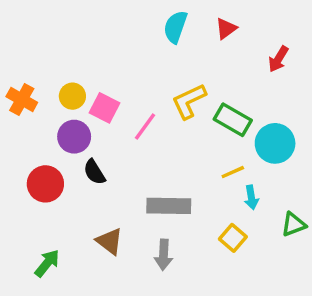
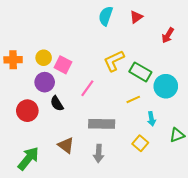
orange cross: (22, 99) -> (13, 60), turned -30
pink line: (145, 127) -> (87, 88), moved
yellow line: (233, 172) -> (133, 99), moved
green arrow: (47, 263) -> (28, 158), size x1.4

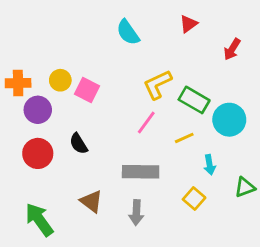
cyan semicircle: (106, 16) -> (128, 32), moved, turned -54
purple circle: (45, 82) -> (38, 110), moved
pink line: (87, 88) -> (146, 122), moved
green arrow: (28, 158) -> (39, 220), turned -75

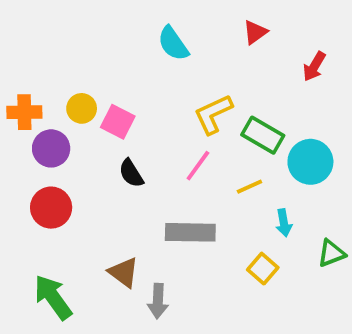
black semicircle: (79, 144) -> (131, 173), moved
gray arrow: (136, 213) -> (158, 301), moved

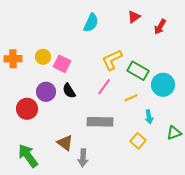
cyan semicircle: (173, 44) -> (91, 23), turned -120
red arrow: (314, 66) -> (160, 27), moved
purple circle: (51, 148) -> (46, 92), moved

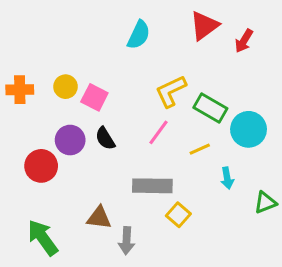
red triangle: (134, 17) -> (204, 26), size x1.5
yellow square: (138, 141) -> (178, 215), moved
brown triangle: (65, 143) -> (99, 218), turned -30

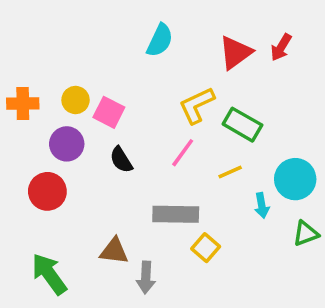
red triangle: (204, 26) -> (235, 53), moved
cyan circle: (249, 129) -> (295, 179), moved
purple circle: (70, 140) -> (67, 144), moved

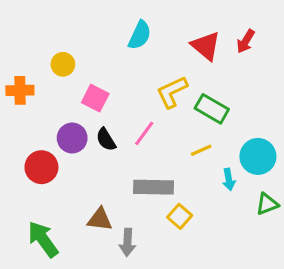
red triangle: (235, 53) -> (206, 46), turned -44
yellow circle: (76, 100) -> (63, 64), moved
purple circle: (67, 144) -> (72, 138), moved
pink line: (183, 153) -> (144, 133), moved

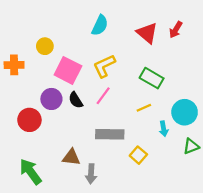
yellow L-shape: (172, 92) -> (104, 66), moved
pink square: (95, 98) -> (68, 70), size x1.4
yellow square: (180, 216) -> (138, 155), moved

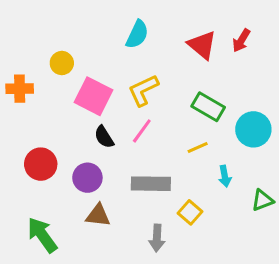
purple circle: (51, 99) -> (87, 178), moved
cyan circle: (185, 112) -> (253, 129), moved
gray arrow: (91, 174) -> (157, 238), moved

